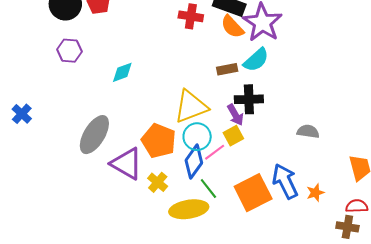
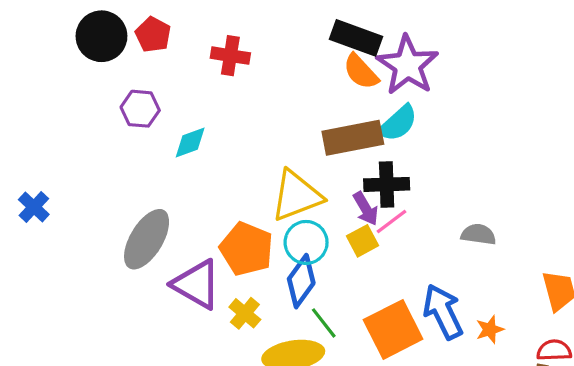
red cross: (191, 16) -> (230, 56), moved
purple hexagon: (69, 51) -> (140, 109), moved
brown rectangle: (227, 69) -> (353, 138), size x1.8
pink line: (215, 152) -> (391, 221), moved

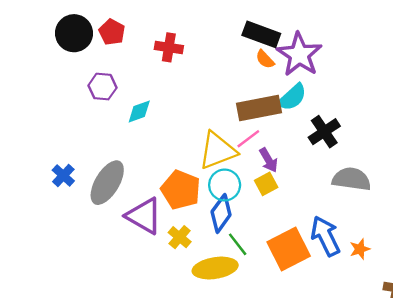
orange semicircle: (361, 72) -> (265, 59), size x0.7
black cross: (387, 184) -> (324, 132), moved, turned -32
blue cross: (34, 207) -> (63, 176), moved
pink line: (391, 221) -> (248, 139), moved
gray semicircle: (478, 234) -> (351, 179), size x1.5

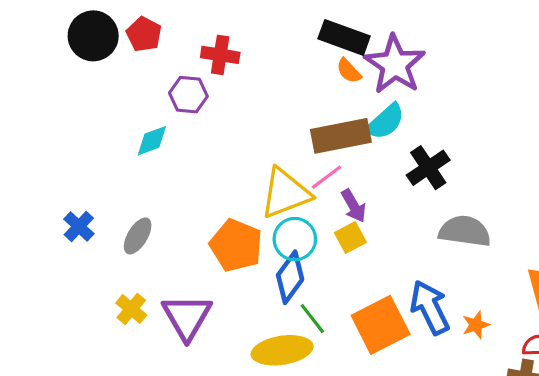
purple hexagon: (102, 87) -> (188, 95), moved
cyan diamond: (139, 111) -> (152, 141), moved
gray ellipse: (107, 183) -> (138, 236), size x0.6
purple triangle: (144, 216) -> (187, 317), moved, turned 30
yellow cross: (180, 237) -> (131, 309), moved

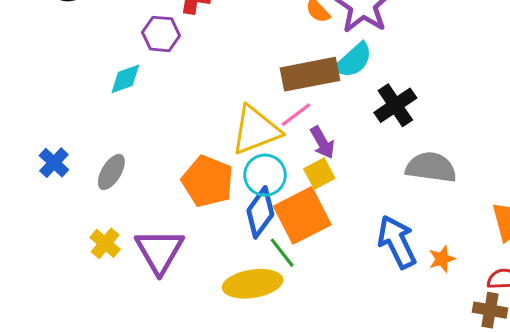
orange square: (381, 325) -> (302, 215), moved

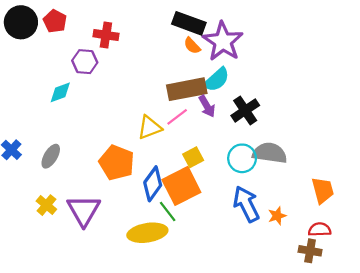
yellow triangle: (256, 130) -> (150, 127), size x0.7
purple arrow: (322, 143) -> (207, 106), moved
cyan circle: (265, 175) -> (242, 158), moved

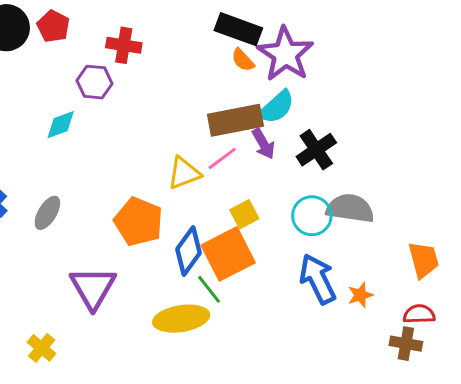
yellow cross: (46, 205) -> (42, 348), moved

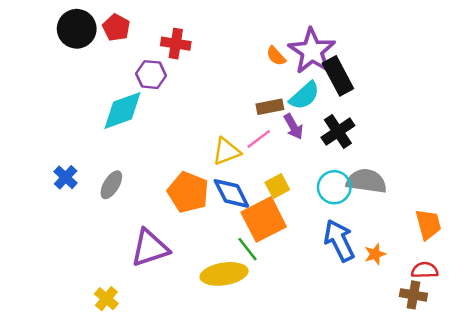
black rectangle: (238, 29) -> (338, 76), moved, turned 42
brown rectangle: (235, 120) -> (270, 107), size x0.6
cyan diamond: (61, 125) -> (123, 110), size x1.6
blue diamond: (188, 251) -> (231, 193), moved, turned -63
purple triangle: (93, 288) -> (150, 248), turned 42

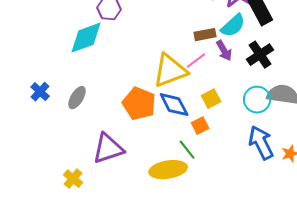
yellow triangle: (227, 151) -> (170, 71), size x1.5
orange square: (264, 219) -> (200, 126), size x0.5
yellow cross: (106, 299) -> (73, 179), moved

